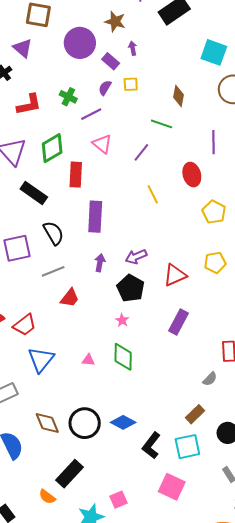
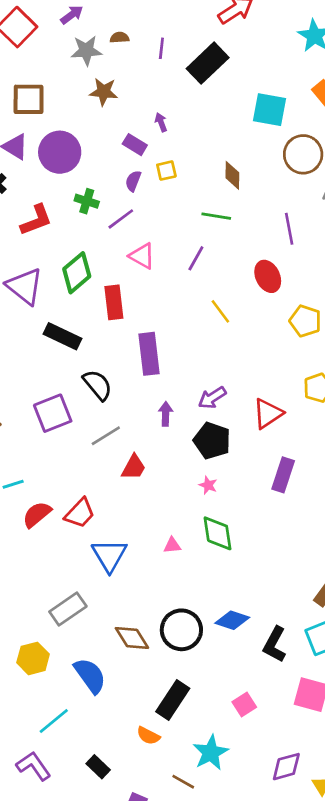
brown star: (115, 22) -> (104, 92), moved
purple circle: (80, 43) -> (60, 152), moved
pink square: (118, 500) -> (244, 705), moved

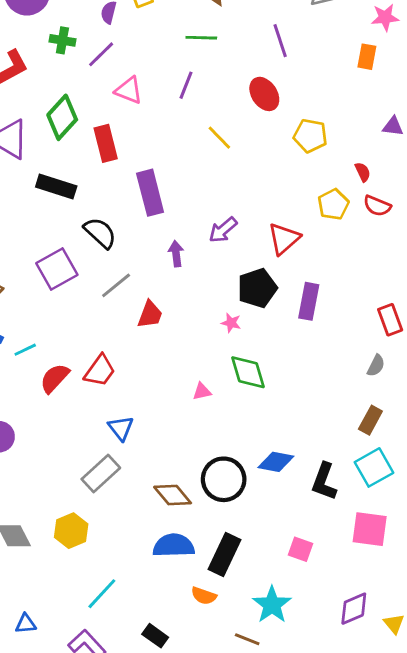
black pentagon: (212, 441) -> (257, 288), moved, turned -30
blue triangle: (109, 555) -> (121, 428), moved, size x0.7
blue semicircle: (90, 676) -> (174, 546), moved, turned -48
pink square: (244, 705) -> (300, 549), turned -30

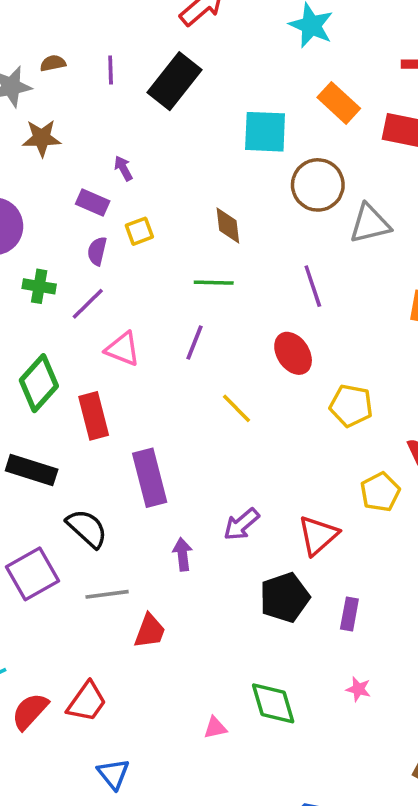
gray line: (116, 285) -> (107, 594), turned 32
purple rectangle: (309, 301) -> (349, 614), size x0.7
pink star: (231, 323) -> (358, 689), moved

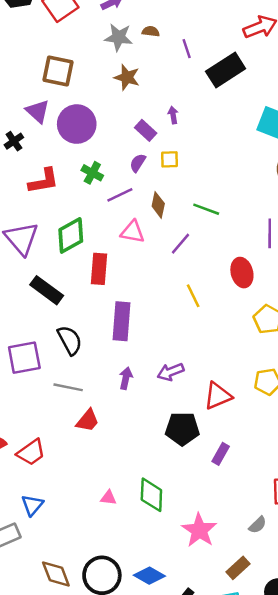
purple line: (111, 70) -> (187, 49), turned -36
brown diamond: (228, 226) -> (158, 205), moved
pink triangle: (123, 349) -> (133, 232), turned -30
pink star: (358, 689) -> (199, 530), moved, size x2.0

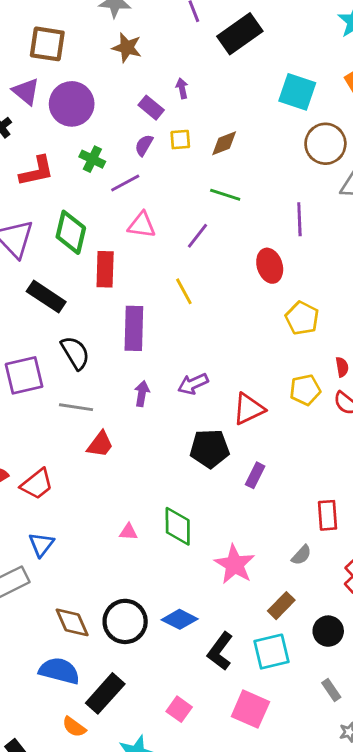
brown diamond: (158, 205) -> (224, 143), moved, turned 60
green diamond: (71, 235) -> (71, 232), turned -45
yellow line: (193, 296) -> (184, 291), moved

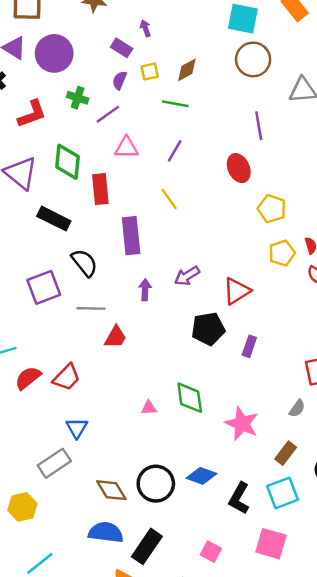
brown circle: (325, 144) -> (253, 59), moved
green line: (225, 195) -> (175, 104), moved
yellow pentagon: (305, 390) -> (282, 253), moved

